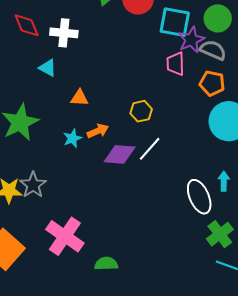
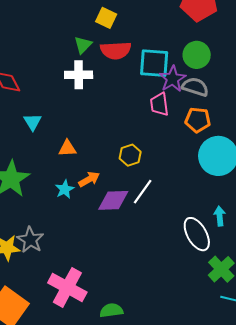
white cross: (64, 33) -> (79, 75), moved
cyan triangle: (48, 68) -> (33, 122), turned 36

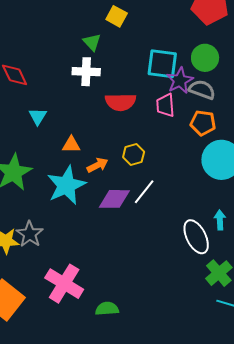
green triangle: (83, 45) -> (92, 42), turned -30
red semicircle: (116, 50) -> (120, 102), moved
orange arrow: (89, 179) -> (97, 165), moved
cyan star: (65, 189) -> (66, 185), size x2.0

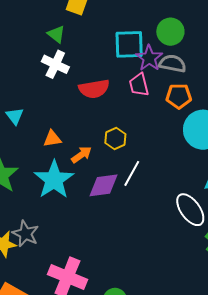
white cross: (86, 72) -> (55, 64), turned 32

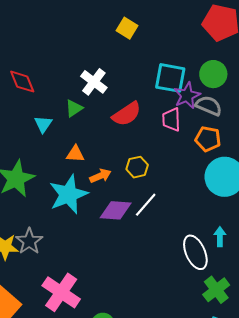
green triangle: (56, 34) -> (74, 108), moved, turned 36
red semicircle: (94, 89) -> (127, 114), turned -36

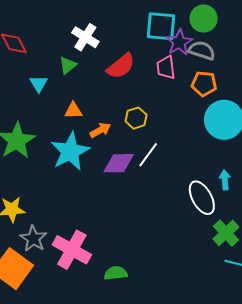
gray star: (29, 241) -> (33, 239), moved

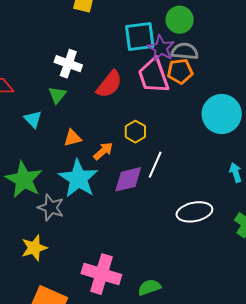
pink trapezoid: (166, 68) -> (153, 76), size x1.5
orange pentagon: (204, 84) -> (180, 71), moved
white ellipse: (202, 198) -> (194, 212), moved, turned -60
gray star: (33, 239) -> (51, 208), moved

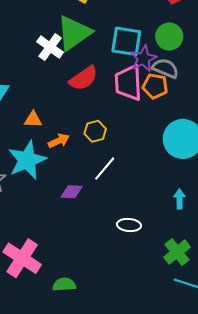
green triangle: (57, 95) -> (74, 33), moved, size x2.0
purple diamond: (128, 179) -> (72, 192), moved, size x0.7
white ellipse: (194, 212) -> (129, 225), size x0.7

